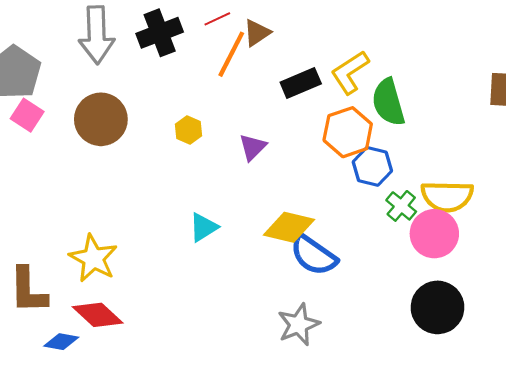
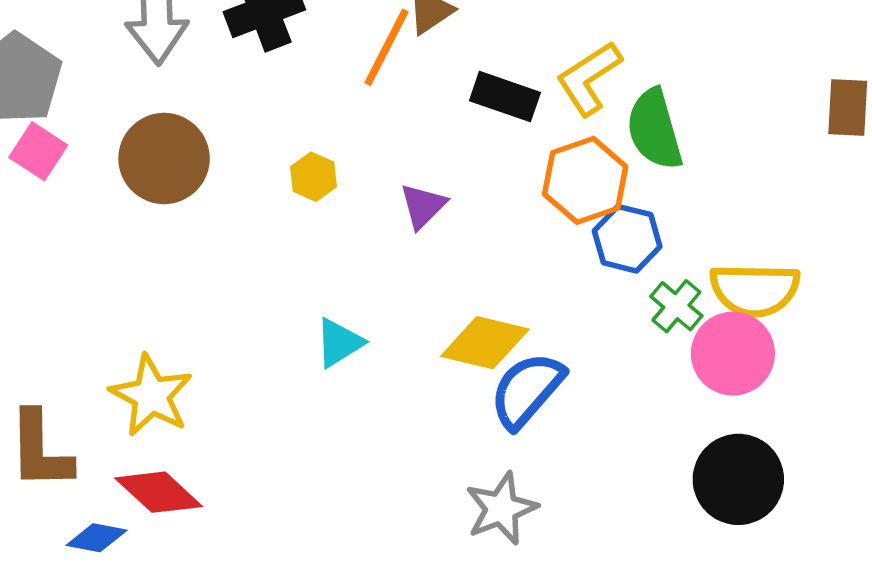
black rectangle: (301, 83) -> (505, 97), turned 42
blue semicircle: (314, 255) -> (527, 390), turned 96

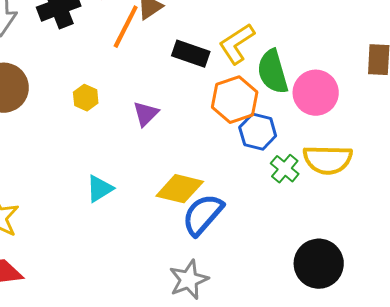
pink circle: (733, 354) -> (316, 93), moved

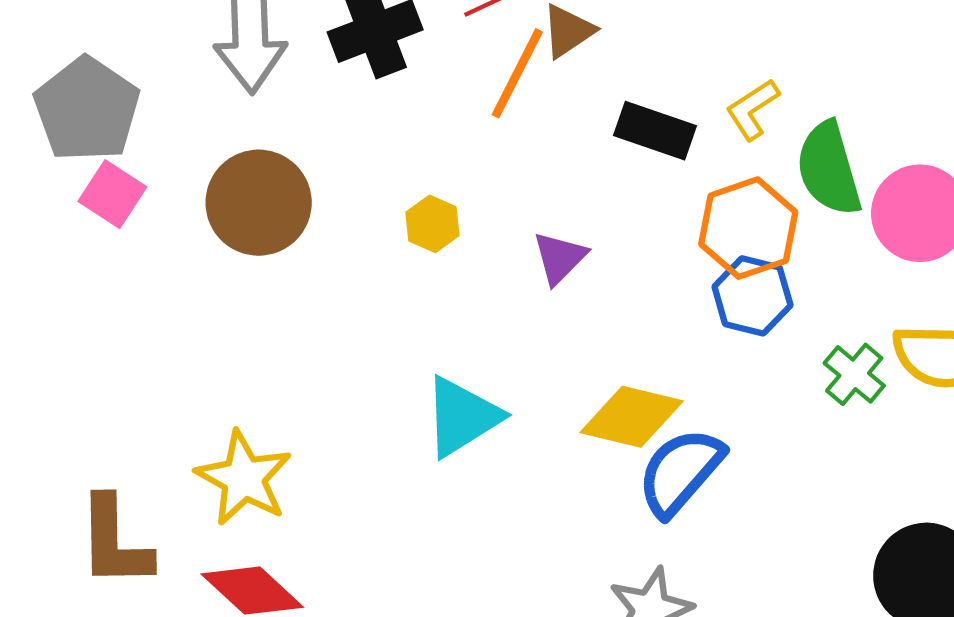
yellow L-shape: (237, 44) -> (752, 109), size x0.7
blue hexagon: (258, 132) -> (752, 296), moved
cyan triangle: (100, 189) -> (462, 417), size x1.4

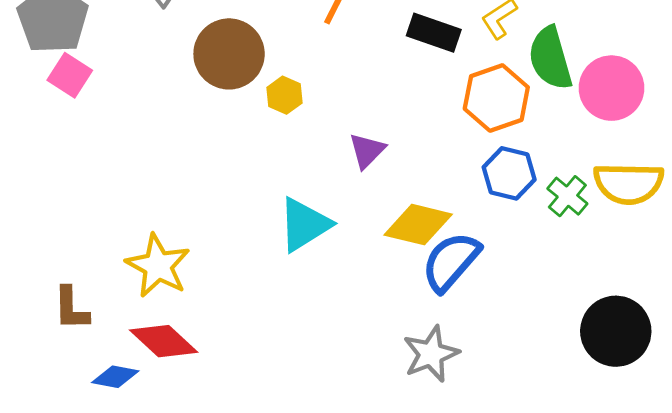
brown circle: (259, 203) -> (229, 54), moved
purple triangle: (560, 258) -> (367, 151), moved
blue hexagon: (752, 296) -> (509, 173), moved
brown L-shape: (114, 542) -> (71, 308), size x0.7

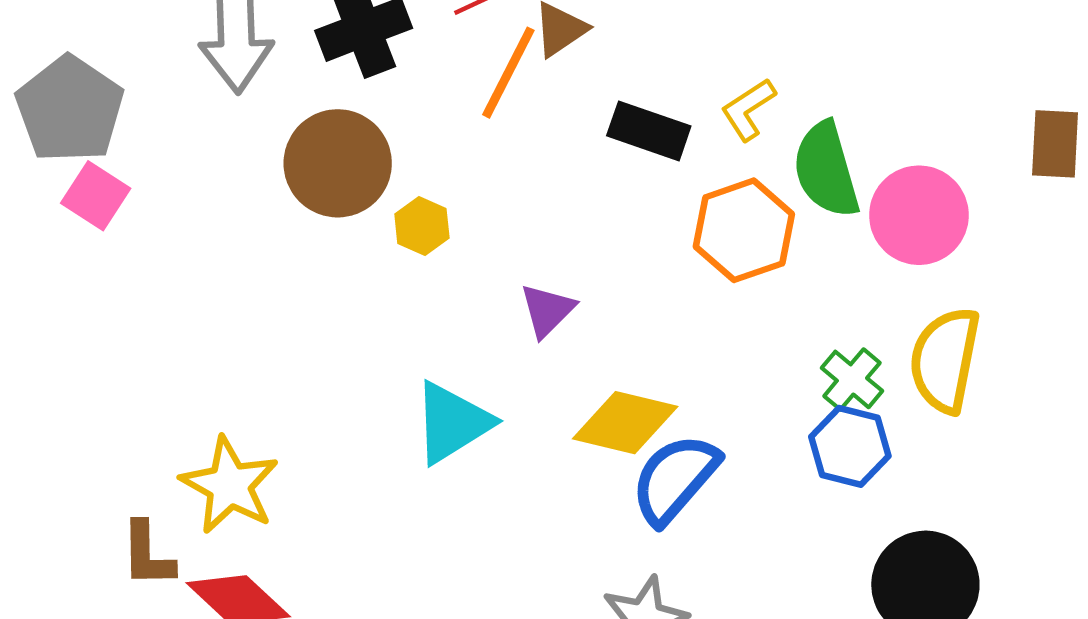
blue hexagon: (509, 173) -> (850, 446), moved
yellow semicircle: (629, 183) -> (945, 360), turned 100
brown L-shape: (71, 308) -> (147, 554), moved

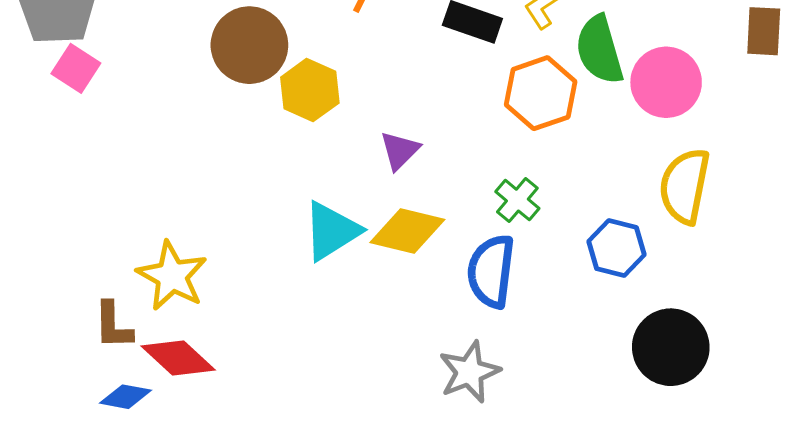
yellow hexagon: (422, 226) -> (310, 90), size x1.5
green cross: (852, 379) -> (517, 200), moved
yellow diamond: (625, 423) -> (407, 231), moved
blue semicircle: (675, 479) -> (491, 271), turned -34

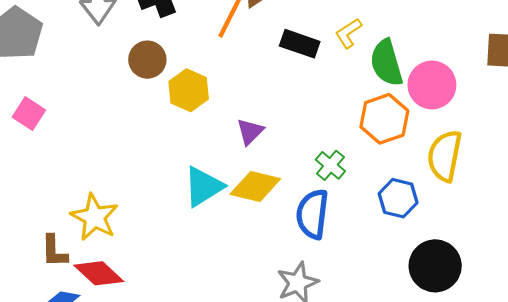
brown circle: (249, 45) -> (147, 60), size x0.7
pink square: (76, 68) -> (29, 114), moved
orange hexagon: (541, 93) -> (384, 119), moved

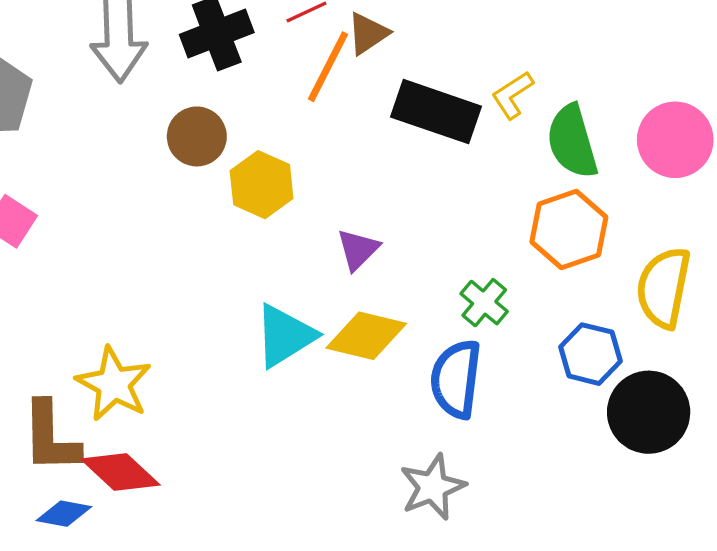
black rectangle: (300, 44) -> (436, 112), size x1.4
pink circle: (432, 85) -> (675, 140), moved
brown L-shape: (54, 251) -> (51, 437), size x1.4
black circle: (435, 266) -> (649, 412), moved

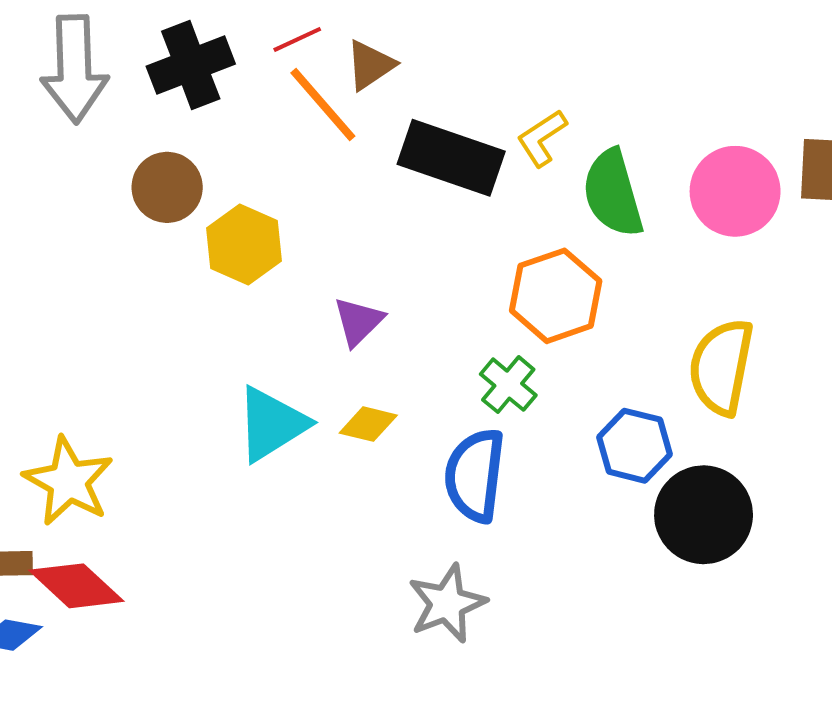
orange line: (328, 67) -> (323, 105), turned -68
orange hexagon: (569, 229) -> (556, 296), moved
yellow diamond: (366, 336) -> (368, 424), size x0.6

